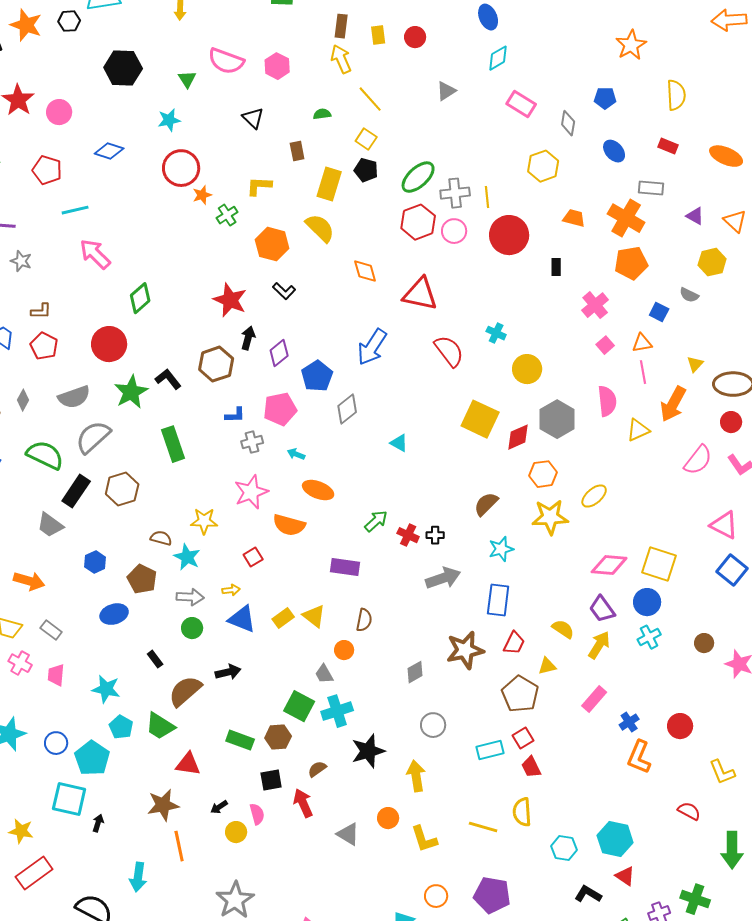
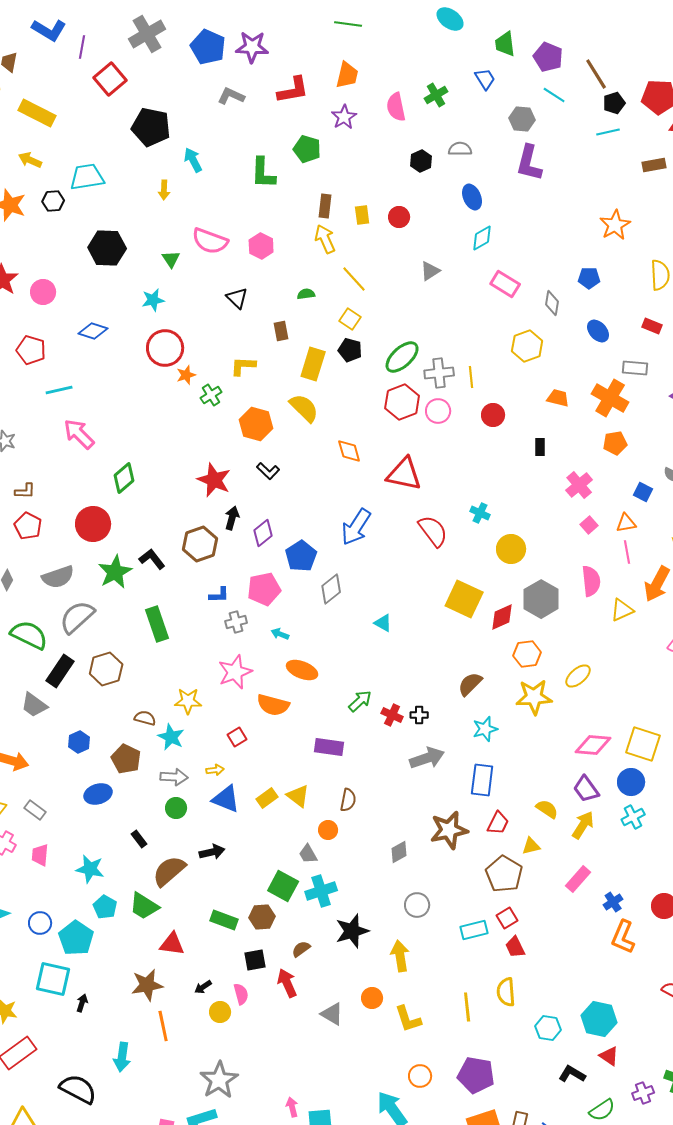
red circle: (509, 235) -> (493, 415), size x0.6
orange pentagon: (631, 263) -> (615, 443), size x0.7
yellow line: (483, 827) -> (467, 1007), turned 68

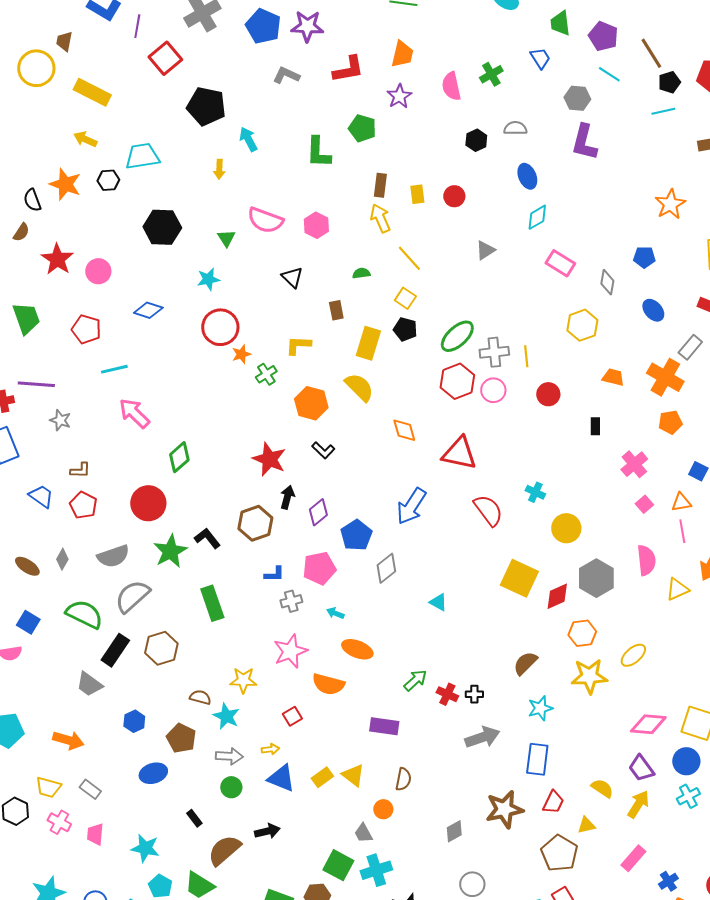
gray rectangle: (635, 368) -> (690, 347), turned -55

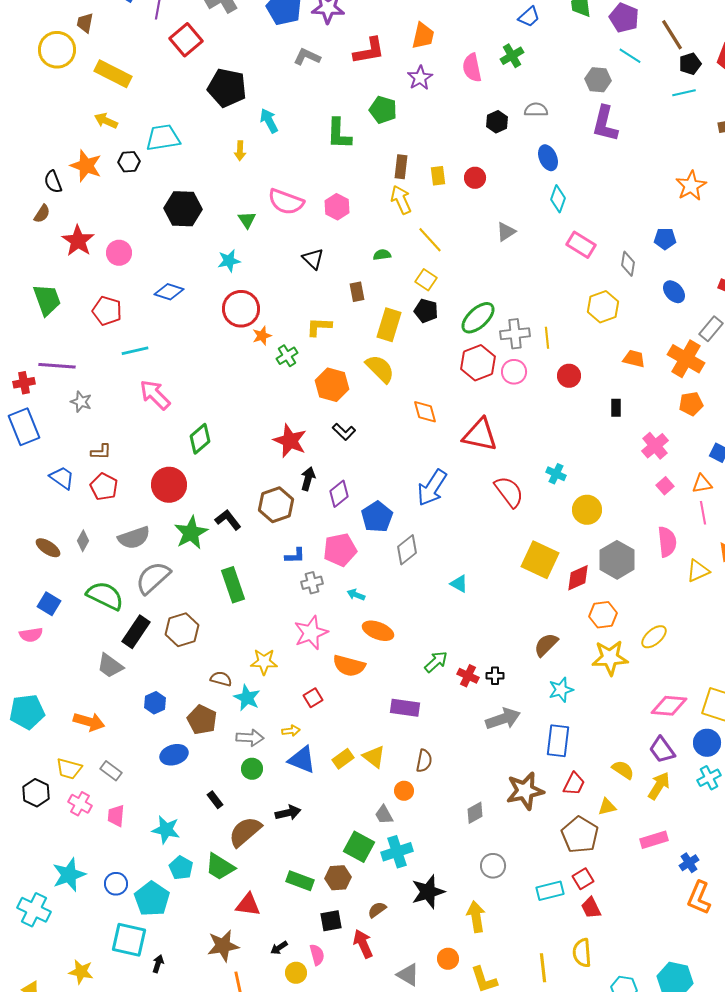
blue trapezoid: (540, 58) -> (529, 17), moved, turned 80
cyan diamond: (537, 217) -> (558, 199), turned -40
pink rectangle: (633, 858) -> (654, 840), turned 32

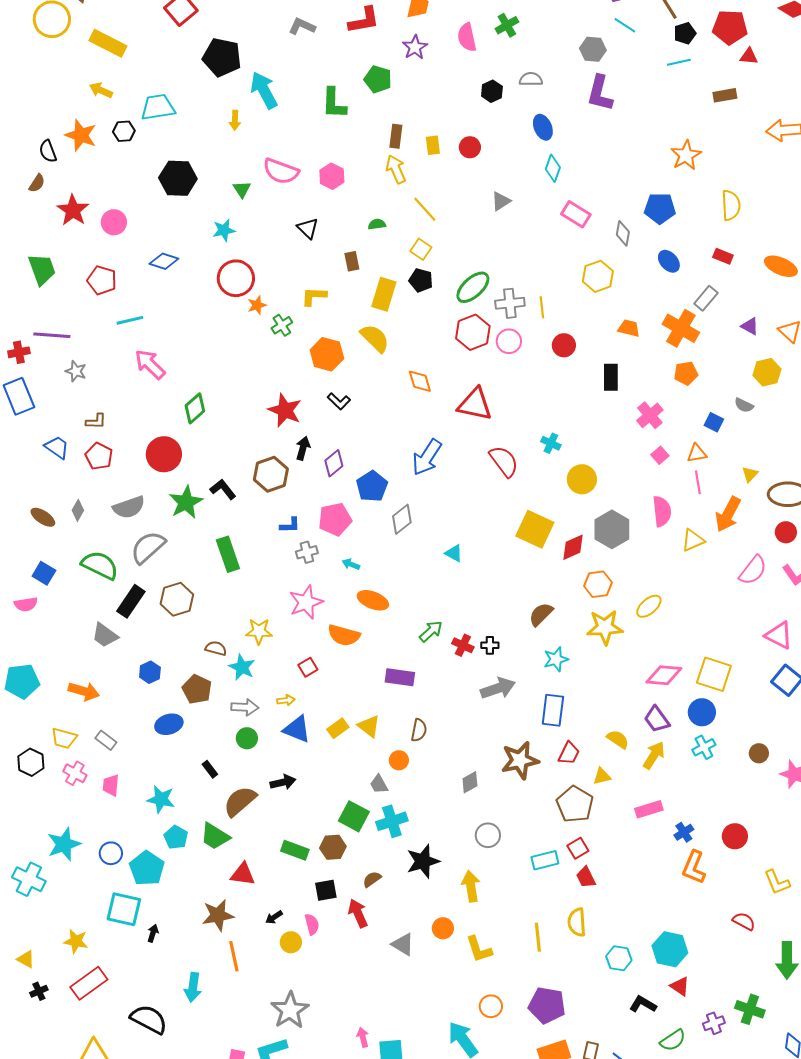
cyan arrow: (269, 121) -> (264, 90), size x1.5
blue pentagon: (665, 239) -> (660, 208), size x1.4
black rectangle: (616, 408) -> (611, 377), size x1.5

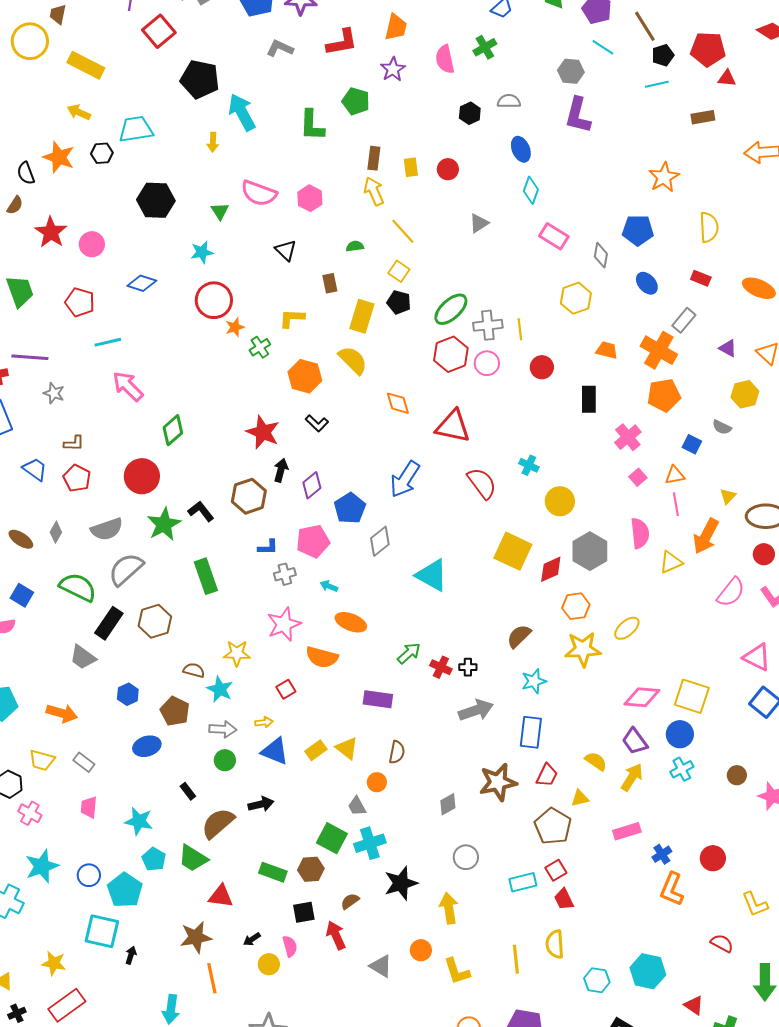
orange pentagon: (686, 373) -> (664, 395), size x1.4
cyan triangle: (454, 553) -> (432, 575), size x1.8
pink cross: (75, 773) -> (30, 813), moved
red triangle: (680, 986) -> (694, 1005), moved

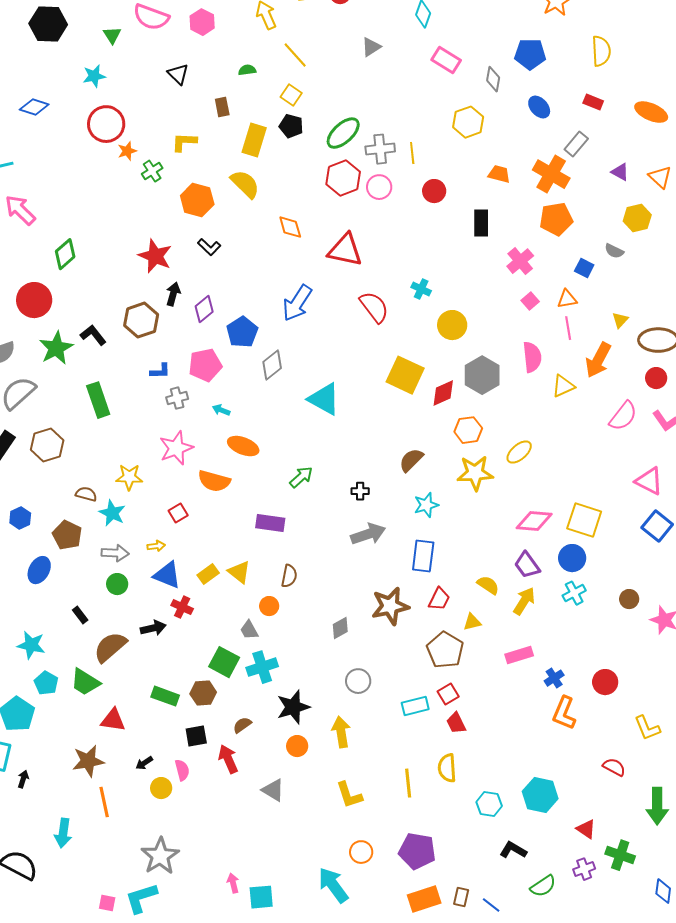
red cross: (441, 667) -> (182, 607), moved
blue ellipse: (147, 746) -> (39, 570), turned -44
orange circle: (421, 950) -> (297, 746), moved

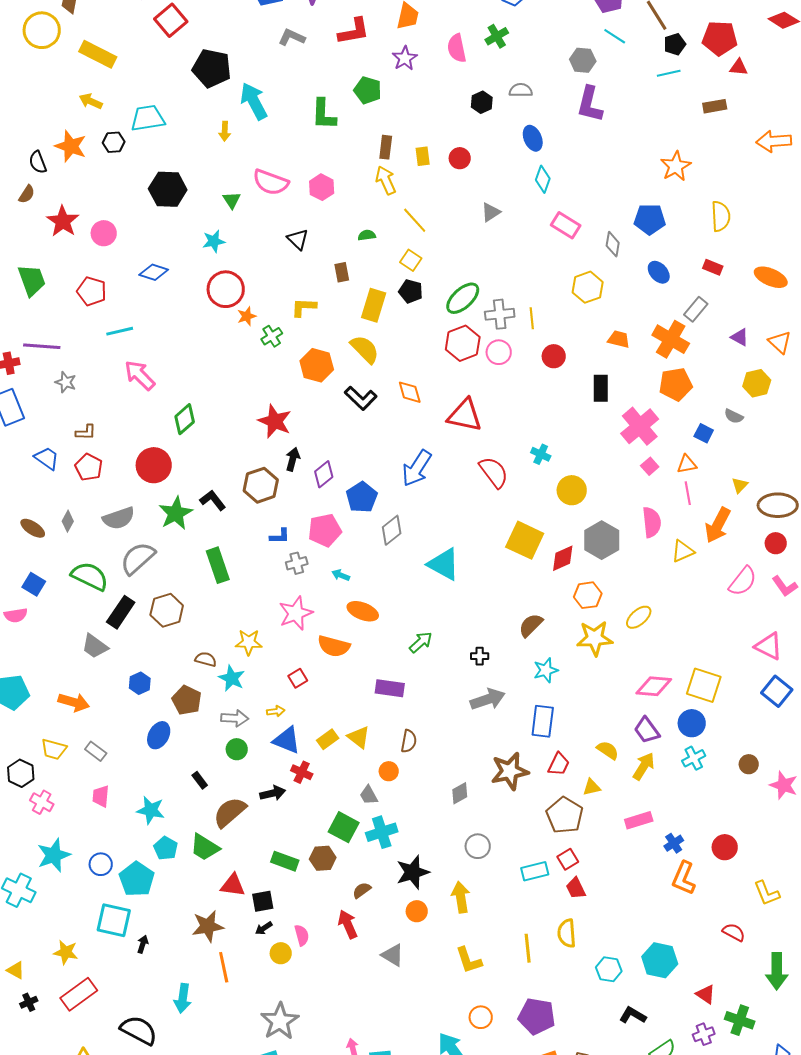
black L-shape: (209, 247) -> (361, 398), moved, size x1.4
pink cross: (520, 261) -> (640, 426), size x1.4
black square: (196, 736) -> (263, 901), moved

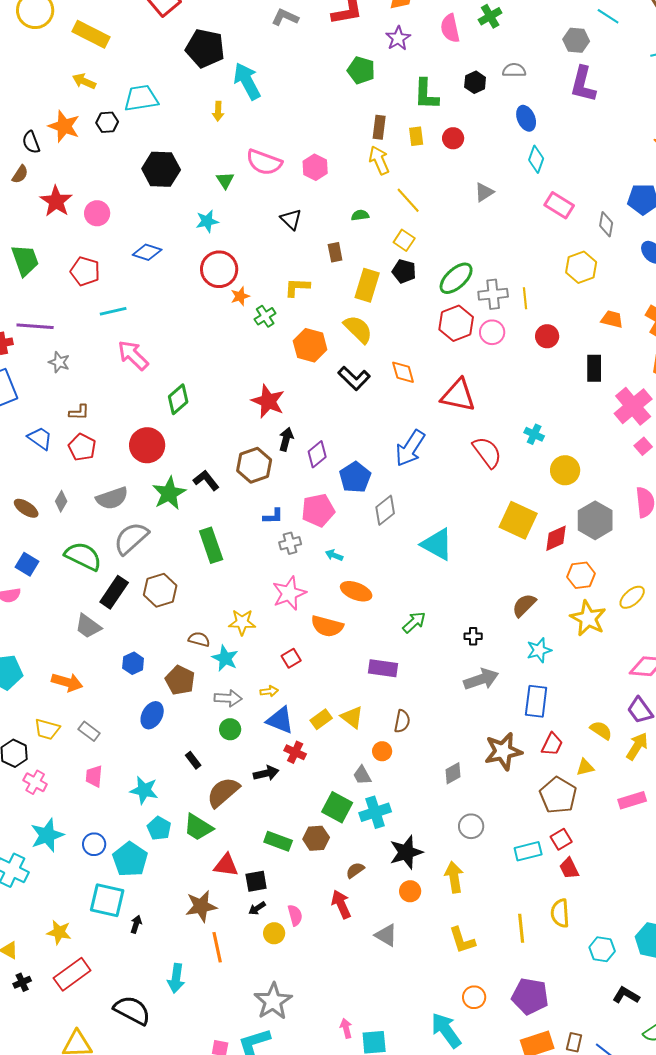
green L-shape: (324, 114) -> (426, 94), moved
yellow star: (595, 638) -> (588, 618), turned 30

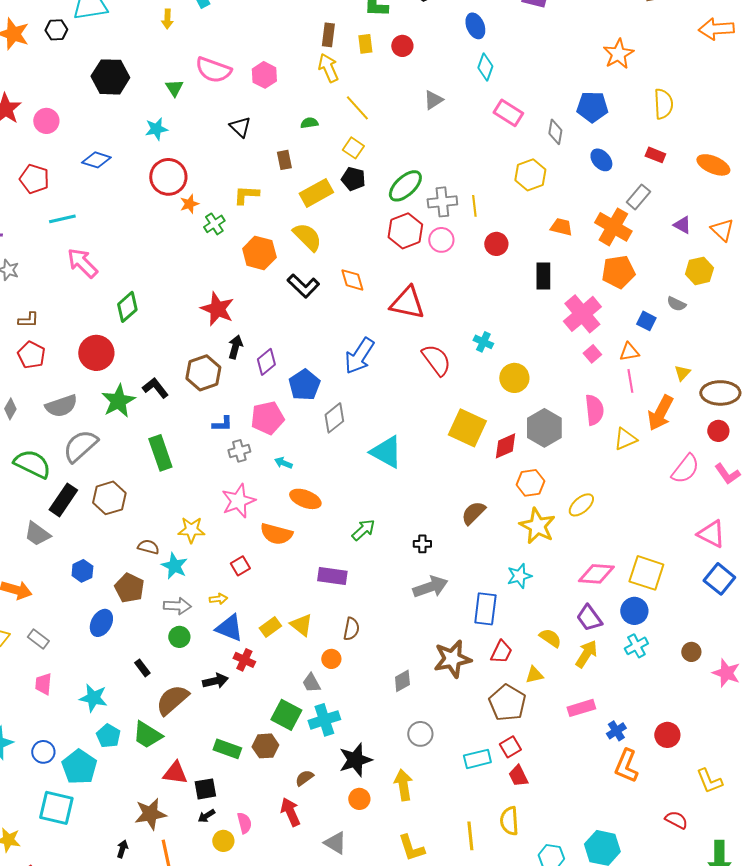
yellow rectangle: (367, 285) -> (316, 193), turned 44
cyan star: (539, 650) -> (519, 576), moved
black arrow: (136, 924) -> (122, 849), moved

